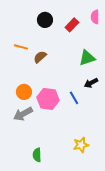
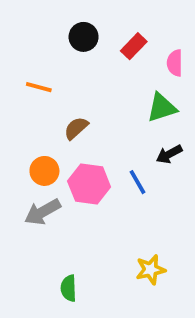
pink semicircle: (95, 17) -> (175, 63), moved
brown semicircle: (40, 57) -> (76, 128), moved

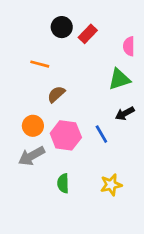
red rectangle: (134, 46) -> (88, 34), moved
orange line: (39, 87) -> (40, 64), moved
yellow star: (151, 270) -> (111, 185), moved
green semicircle: (69, 288) -> (63, 183), moved

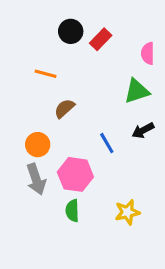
blue line: (101, 134) -> (107, 143), moved
pink hexagon: (66, 135) -> (75, 174), moved
gray arrow: (32, 156) -> (36, 179), turned -80

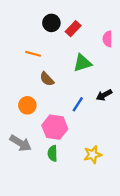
green triangle: (137, 91) -> (82, 63), moved
brown semicircle: (64, 108) -> (47, 79), turned -91
blue line: (107, 143) -> (78, 104), turned 63
gray arrow: (36, 179) -> (20, 143), moved, turned -40

